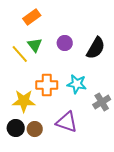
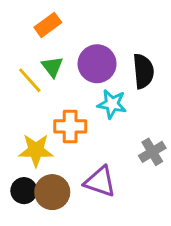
purple circle: (65, 43) -> (97, 64), size x1.6
black semicircle: (96, 48) -> (143, 71), turned -35
cyan star: (77, 84) -> (112, 104), moved
brown circle: (35, 129) -> (52, 192), size x1.5

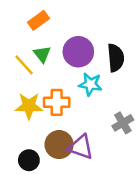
yellow star: (36, 150) -> (29, 106), moved
black circle: (24, 191) -> (29, 160), moved
brown circle: (52, 192) -> (59, 145), moved

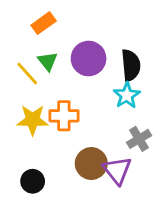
cyan star: (90, 84) -> (127, 95), moved, turned 30
brown circle: (59, 145) -> (91, 164), moved
purple triangle: (81, 147) -> (117, 170), moved, turned 32

